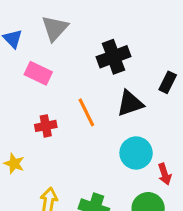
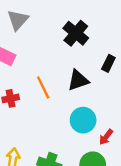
black cross: (113, 57) -> (76, 33), moved, turned -30
red arrow: (165, 174) -> (106, 137), turned 56

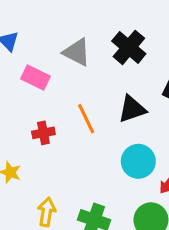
gray triangle: (18, 20) -> (77, 52), moved, turned -45

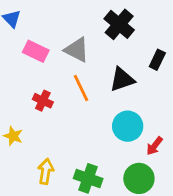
gray triangle: (77, 52) -> (77, 50), moved
red cross: (43, 133) -> (43, 101), turned 36

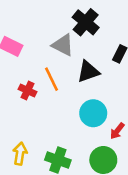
gray triangle: (77, 50) -> (63, 45), moved
red cross: (43, 101) -> (28, 91), moved

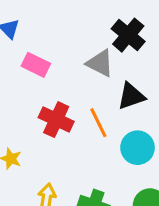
orange line: (52, 79) -> (98, 123), moved
red cross: (28, 91) -> (56, 120), size x1.5

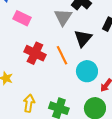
gray triangle: (100, 63) -> (63, 17), turned 36
black triangle: (131, 96) -> (83, 38), turned -30

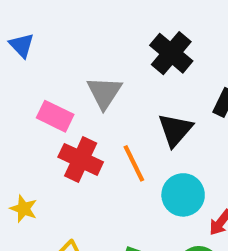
gray triangle: (63, 17) -> (104, 93), moved
pink rectangle: (22, 18) -> (55, 116), moved

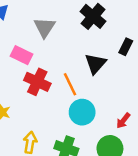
gray triangle: (104, 93) -> (45, 27), moved
cyan circle: (183, 195) -> (82, 112), moved

